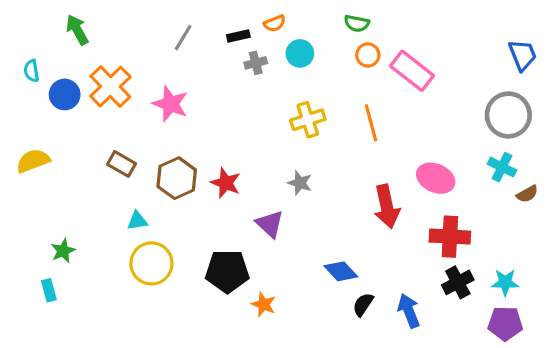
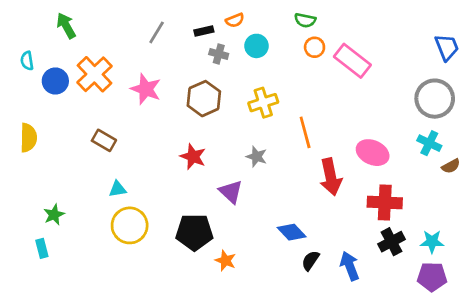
gray cross: (256, 63) -> (219, 54), turned 30
orange line: (371, 123) -> (305, 132), moved
yellow semicircle: (33, 161) -> (28, 138), turned 112
brown hexagon: (177, 178) -> (204, 99), moved

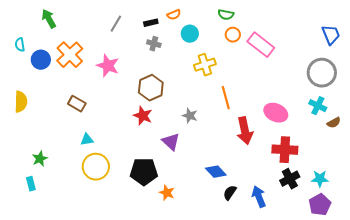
gray cross: (219, 54) -> (154, 44), moved
brown hexagon: (204, 99) -> (151, 88), moved
yellow cross: (263, 103) -> (205, 65), moved
purple pentagon: (432, 277) -> (320, 205), turned -30

